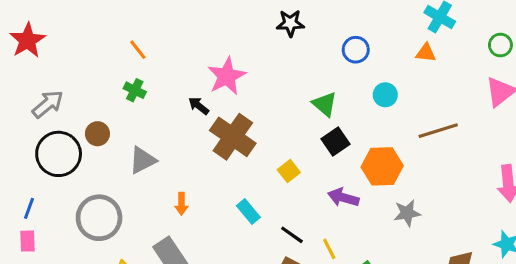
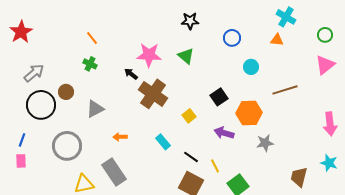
pink star: (227, 76) -> (149, 55), turned 30
green triangle: (325, 104) -> (186, 56), moved
orange arrow: (181, 204) -> (120, 137), turned 88

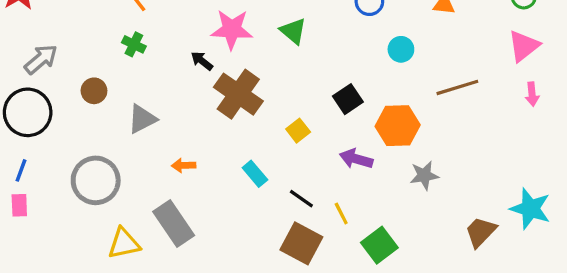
black circle: (41, 105) -> (28, 112), moved
pink arrow: (330, 124) -> (532, 94), moved, size x0.6
cyan star: (329, 163) -> (530, 209), size x1.4
brown trapezoid: (299, 177) -> (481, 232), turned 30

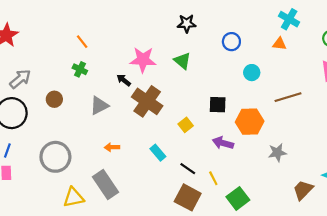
black square: (348, 99) -> (218, 105), turned 36
gray triangle: (142, 119) -> (99, 106), moved
gray star: (424, 175) -> (277, 153), moved

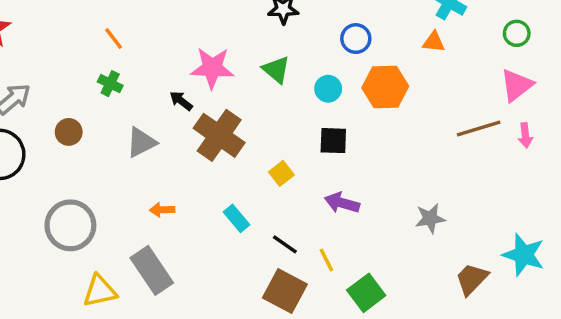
cyan circle: (252, 73) -> (328, 89), moved
brown line: (288, 97) -> (479, 128), moved
orange hexagon: (250, 122) -> (385, 87), moved

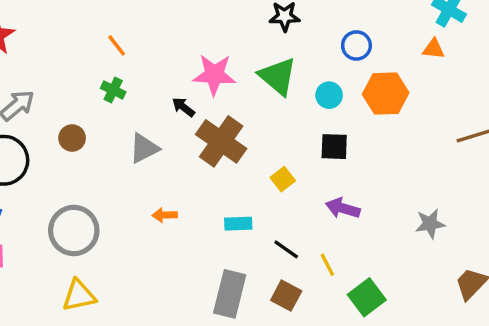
green triangle: (276, 70) -> (278, 76), size x1.4
cyan rectangle: (236, 218) -> (238, 224), turned -52
gray rectangle: (152, 270) -> (230, 294), moved, turned 48
yellow triangle: (100, 291) -> (79, 296), moved
brown square: (285, 291) -> (286, 296), size x0.7

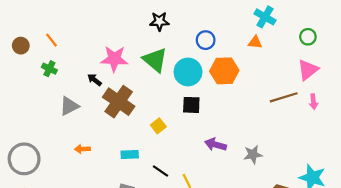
cyan circle: (329, 95) -> (188, 72), size x1.6
brown circle: (72, 138) -> (21, 46), moved
purple arrow: (343, 208) -> (215, 145), moved

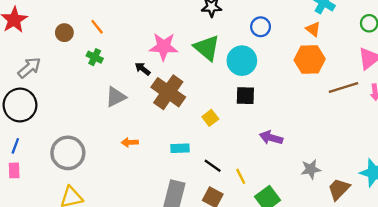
orange triangle: (255, 42) -> (313, 29), turned 32
orange hexagon: (224, 71) -> (310, 59), moved
gray star: (253, 154) -> (311, 169), moved

